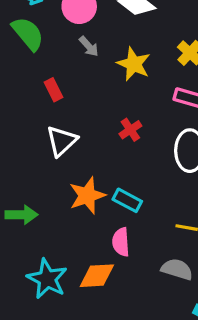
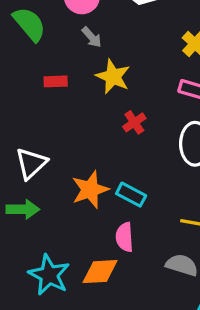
yellow star: (134, 64) -> (113, 77), moved
red rectangle: (54, 90) -> (56, 81), turned -65
white triangle: (62, 141) -> (31, 163), moved

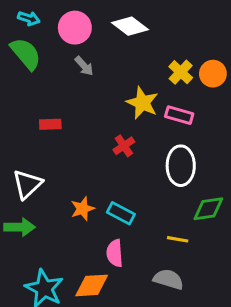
yellow star: (113, 77) -> (142, 103), moved
red rectangle: (56, 81) -> (50, 124), moved
orange star: (90, 190) -> (83, 209), size x0.7

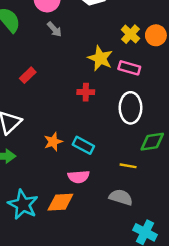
red rectangle: (50, 124) -> (28, 75), turned -42
red cross: (124, 146) -> (86, 92), turned 35
pink semicircle: (115, 253) -> (79, 177), turned -90

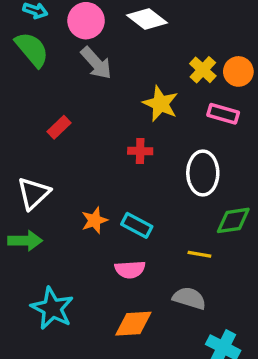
gray arrow: (54, 29) -> (96, 63), size x1.5
pink rectangle: (129, 68) -> (223, 114), moved
orange diamond: (60, 202) -> (133, 324), moved

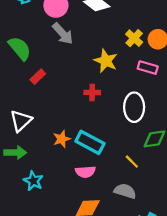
green semicircle: (32, 49) -> (20, 48), moved
cyan rectangle: (137, 225) -> (90, 142), size x1.4
yellow line: (199, 254) -> (132, 162), turned 35
cyan star: (52, 308) -> (33, 181), moved, size x0.7

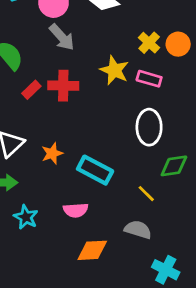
pink rectangle: (148, 68) -> (149, 79), moved
red cross: (92, 92) -> (63, 86), moved, size x1.5
orange star: (62, 139) -> (52, 153), moved
pink semicircle: (85, 172) -> (76, 210), moved

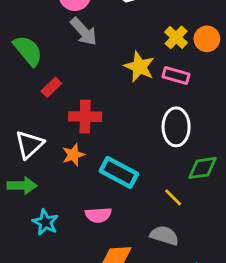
red cross: (63, 86) -> (85, 117), moved

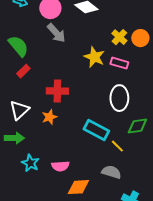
red rectangle: (51, 87) -> (23, 71), moved
cyan rectangle: (119, 172) -> (96, 130), moved
pink semicircle: (98, 215) -> (60, 166), moved

